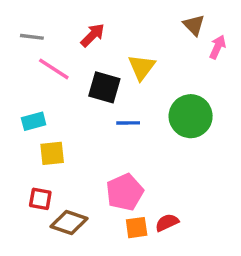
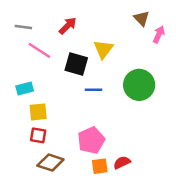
red square: (40, 199) -> (38, 135), moved

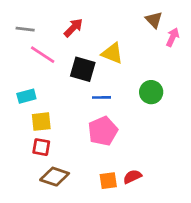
yellow triangle: (103, 49) -> (112, 53), turned -45
green circle: (139, 85) -> (151, 92), size x0.7
pink pentagon: (91, 140) -> (103, 131), moved

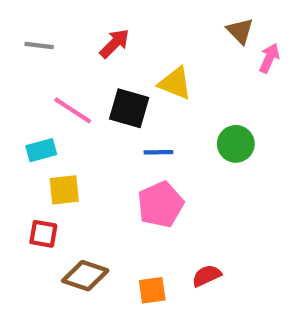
pink line: (43, 55) -> (73, 110), moved
red square: (41, 147) -> (43, 234), moved
orange square: (108, 181) -> (152, 290), moved

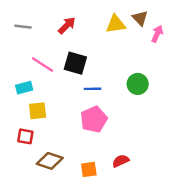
yellow triangle: (175, 83) -> (116, 24), moved, turned -30

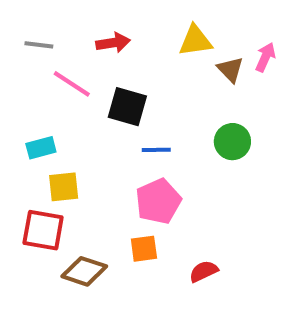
brown triangle: (140, 18) -> (230, 70), moved
red arrow: (67, 25) -> (113, 43), turned 36
pink line: (42, 64) -> (72, 84), moved
red square: (25, 136) -> (43, 230), size x1.5
orange square: (89, 169) -> (144, 249), moved

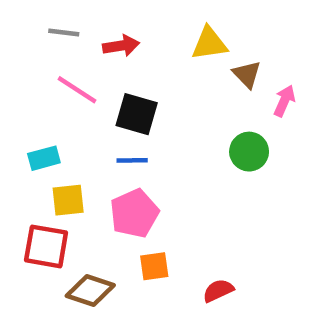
gray line: (39, 45) -> (64, 32), moved
pink arrow: (265, 57) -> (284, 101), moved
blue line: (156, 150) -> (132, 160), moved
pink pentagon: (158, 201) -> (134, 213), moved

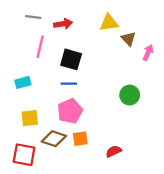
pink line: (77, 90) -> (40, 47), turned 70
green circle: (249, 152) -> (130, 95), moved
yellow square: (68, 200) -> (30, 118), moved
red square: (46, 246) -> (24, 155), moved
brown diamond: (90, 291) -> (54, 139), moved

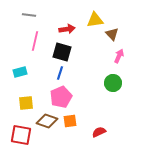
red arrow: (63, 24) -> (67, 29), moved
pink arrow: (148, 53) -> (119, 56), moved
blue line: (69, 84) -> (60, 73), turned -72

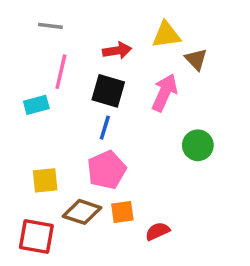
pink arrow: (119, 56) -> (164, 93), moved, size x1.5
cyan rectangle: (20, 72) -> (36, 105), moved
red semicircle: (99, 132) -> (157, 231), moved

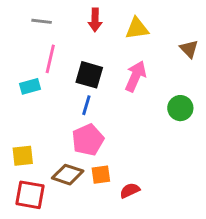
red arrow: (117, 51) -> (95, 20), moved, turned 100
brown triangle: (196, 59) -> (189, 49), moved
green circle: (198, 145) -> (180, 108), moved
yellow square: (45, 180) -> (23, 156), moved

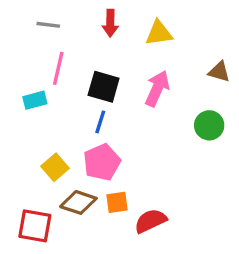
brown triangle: (189, 49) -> (219, 72), moved, turned -30
yellow square: (23, 156) -> (55, 167), moved, turned -35
red semicircle: (130, 190) -> (151, 221), size x1.4

